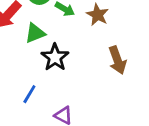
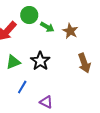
green triangle: (35, 33) -> (13, 62), moved

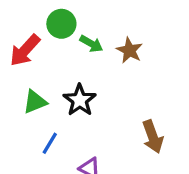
brown arrow: (84, 63) -> (153, 137), moved

